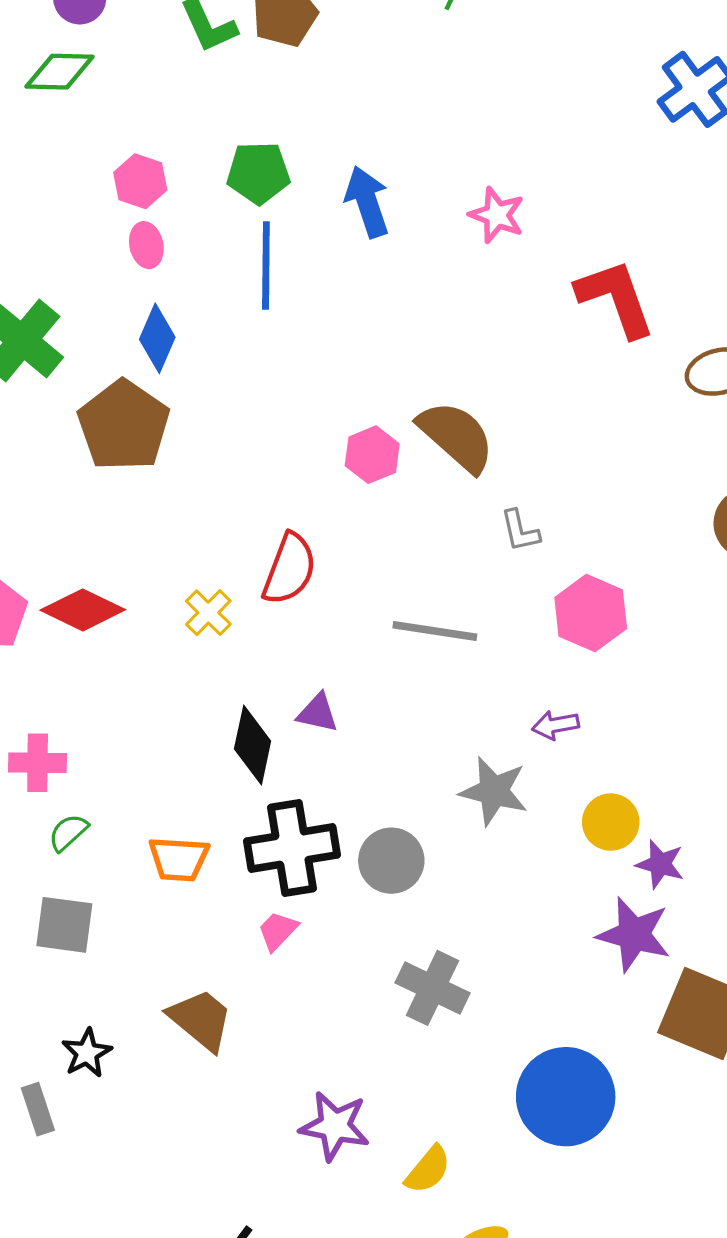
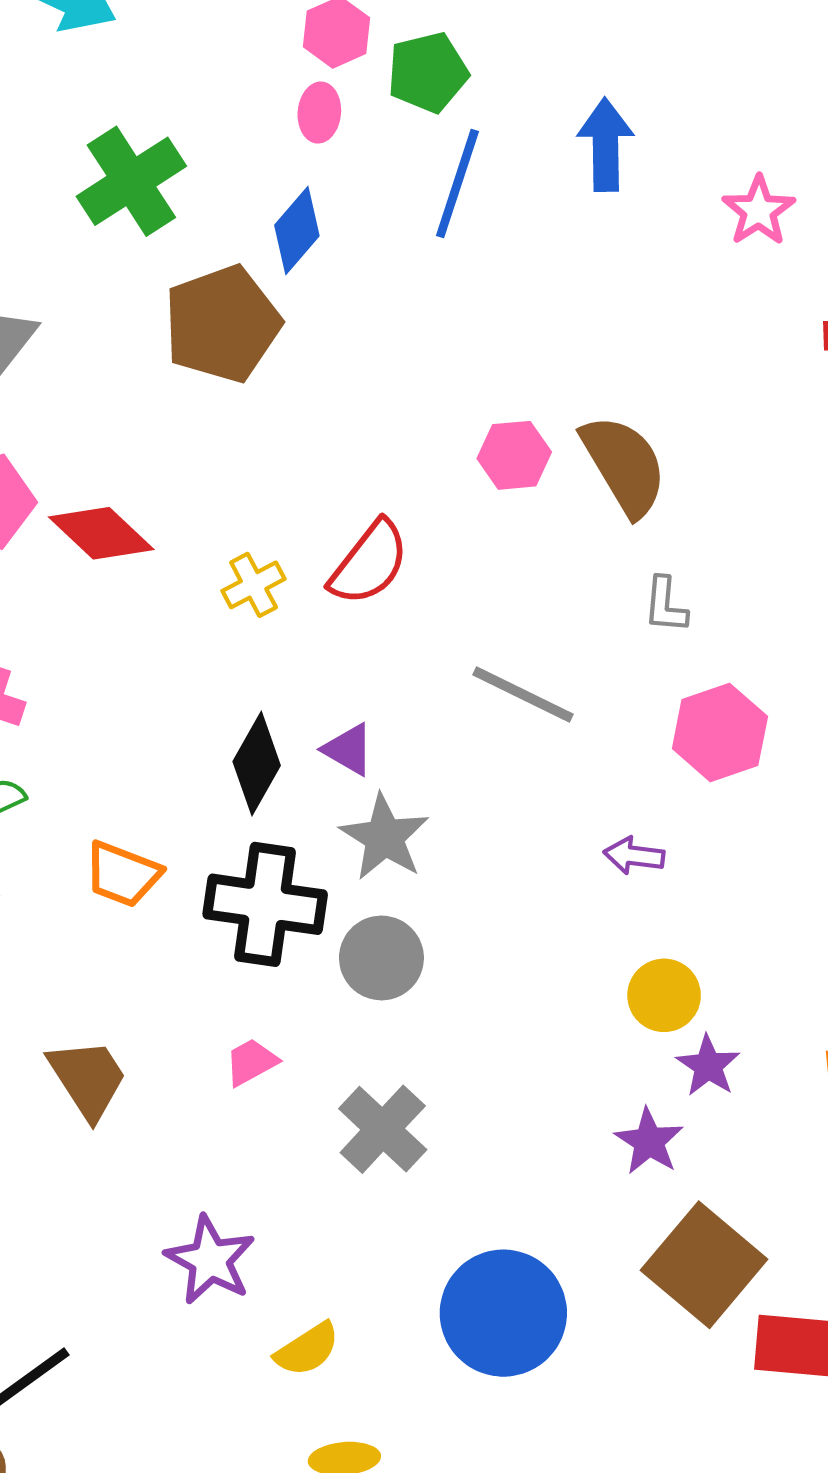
green pentagon: (258, 173) -> (428, 72), moved, turned -30
gray star: (494, 791) -> (384, 837), moved
pink trapezoid: (278, 931) -> (251, 1062), moved
purple star: (634, 934) -> (649, 1141), size x0.7

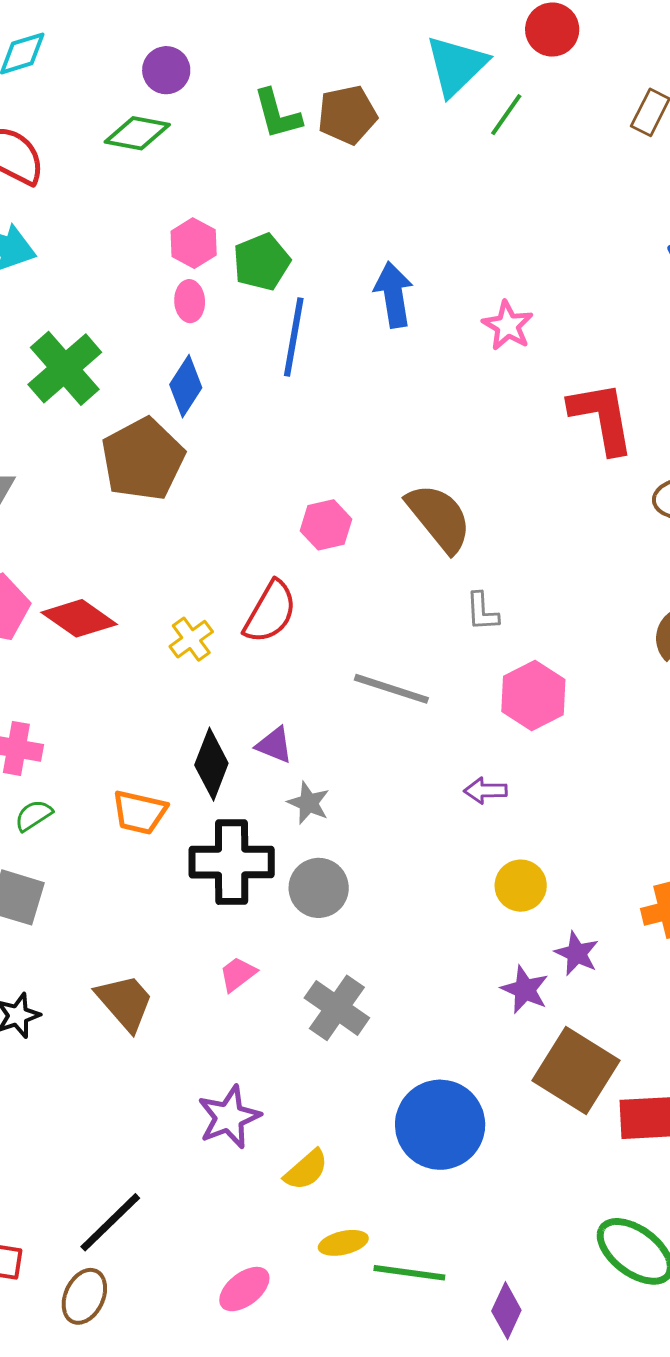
pink hexagon: (514, 455) -> (326, 525), moved
gray star: (384, 837) -> (309, 803), size x0.7
orange trapezoid: (123, 874) -> (140, 812), moved
purple star: (708, 1066) -> (577, 953), moved
purple star: (210, 1260) -> (229, 1117), turned 30

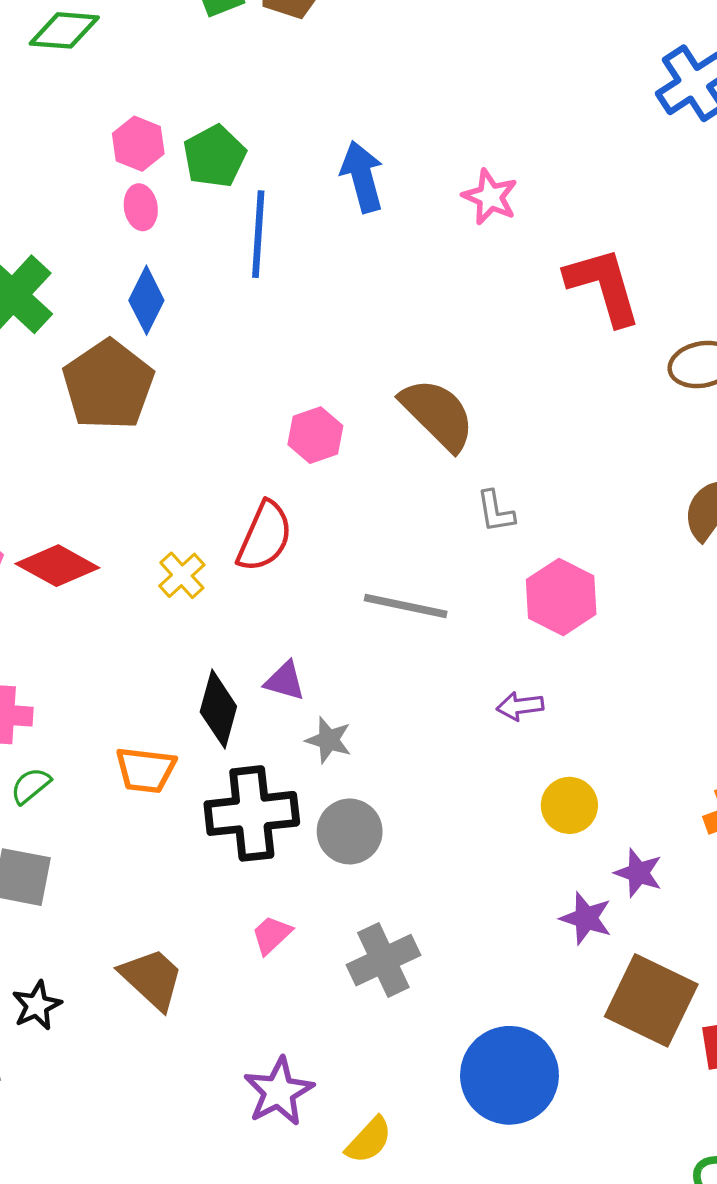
gray cross: (337, 1008) -> (383, 960), turned 36

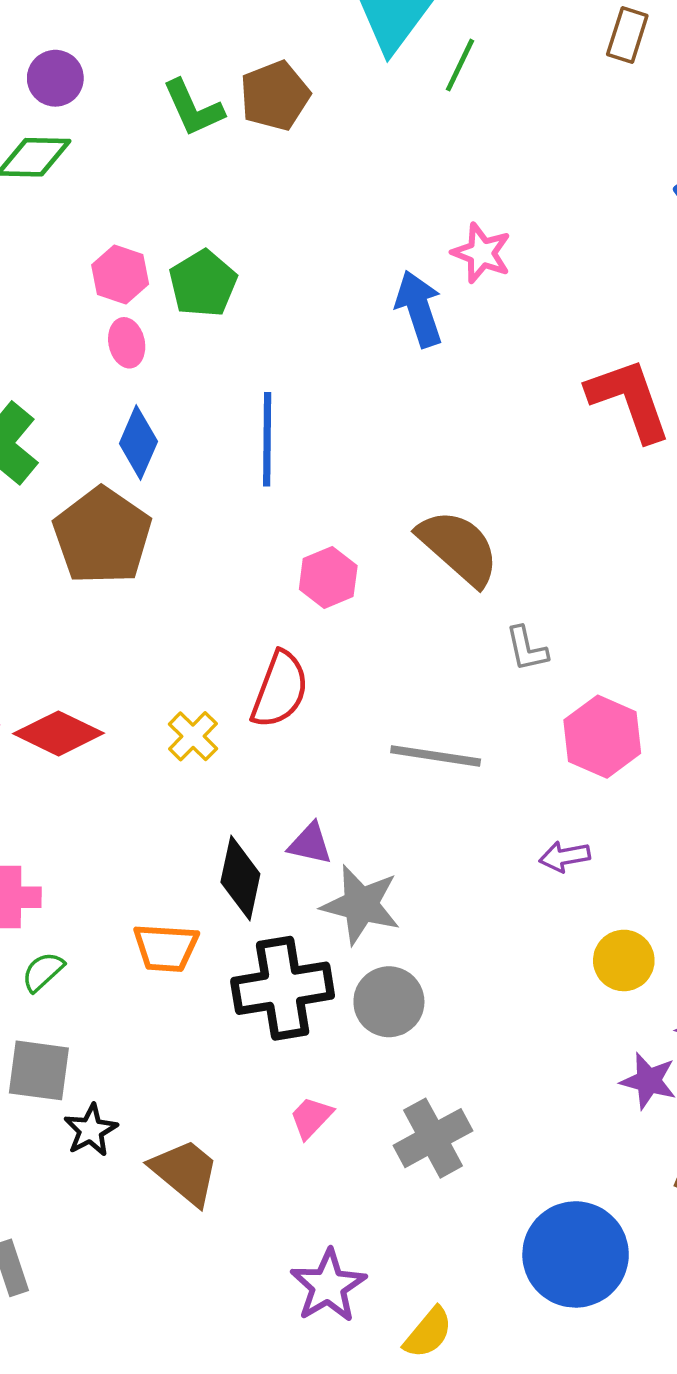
blue arrow: (362, 177) -> (419, 309), moved
pink star: (490, 197) -> (482, 253), moved
blue line: (258, 234) -> (267, 439), moved
gray star: (329, 740) -> (361, 905), size x1.6
black star: (37, 1005) -> (91, 1130), moved

